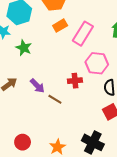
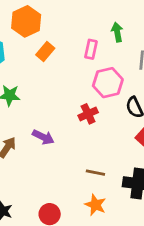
pink rectangle: (83, 34) -> (91, 49), moved, size x0.6
brown line: (55, 99) -> (95, 173), moved

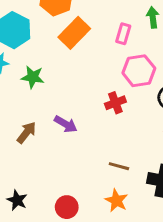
orange rectangle: (45, 52) -> (74, 33), size x1.5

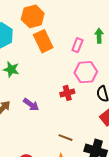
orange rectangle: (74, 33) -> (43, 41), turned -75

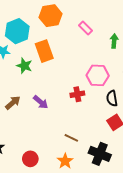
orange rectangle: (43, 41) -> (44, 51), moved
pink rectangle: (77, 45) -> (85, 28), moved, turned -72

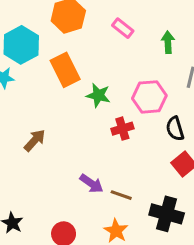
green star: (24, 66) -> (98, 95), moved
purple arrow: (41, 102) -> (92, 184), moved
brown arrow: (13, 103) -> (35, 140), moved

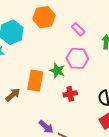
orange rectangle: (65, 70) -> (35, 81), moved, turned 30
pink hexagon: (149, 97) -> (77, 58), moved

